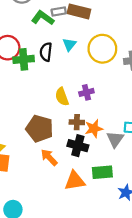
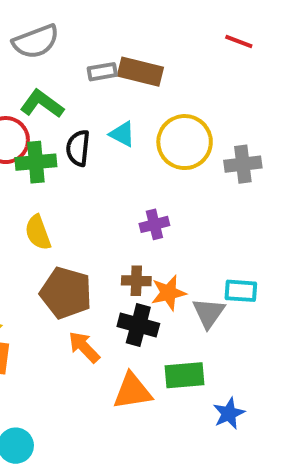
green L-shape: (43, 18) -> (42, 104), moved
cyan triangle: (69, 44) -> (122, 134), turned -40
yellow semicircle: (62, 97) -> (38, 233), moved

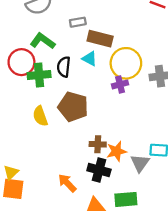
brown rectangle: (140, 72) -> (100, 39), moved
purple cross: (154, 224) -> (120, 84), moved
brown pentagon: (66, 293) -> (73, 107), moved

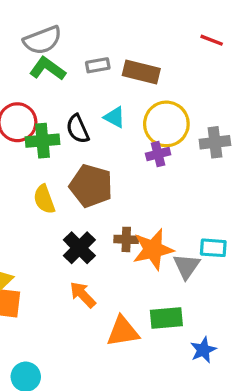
brown rectangle: (100, 39) -> (141, 72), moved
green L-shape: (43, 41) -> (48, 69), moved
black semicircle: (64, 67) -> (78, 129), turned -30
orange star: (117, 151) -> (153, 249), size x1.4
black cross: (99, 170) -> (79, 248), moved, turned 30

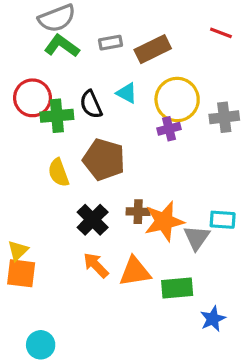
red line: (212, 40) -> (221, 33), moved
brown rectangle: (141, 72) -> (153, 49), turned -40
orange triangle: (123, 331) -> (135, 272), moved

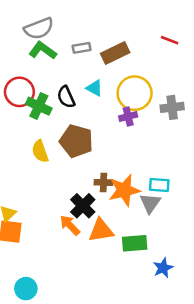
green cross: (57, 116) -> (39, 106), turned 30
black cross: (93, 220) -> (83, 206), moved
cyan rectangle: (223, 220) -> (159, 185), moved

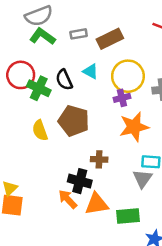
orange star: (124, 190) -> (134, 127), moved
black cross: (83, 206) -> (80, 181), turned -30

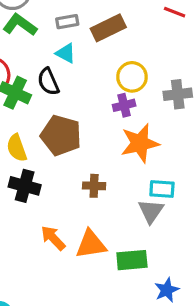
cyan triangle: (91, 71) -> (66, 53), moved
yellow circle: (128, 76) -> (132, 77), size x0.7
black cross: (80, 181) -> (25, 186), moved

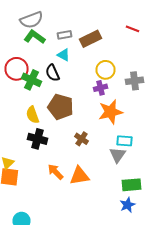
brown cross: (94, 186) -> (82, 139), turned 32
green rectangle: (132, 260) -> (132, 185), moved

